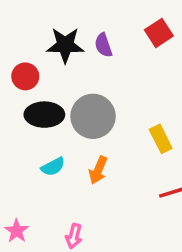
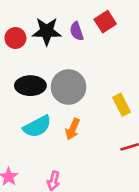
red square: (159, 33) -> (105, 22), moved
red circle: (25, 76) -> (15, 38), moved
cyan semicircle: (53, 167) -> (37, 126), size x1.5

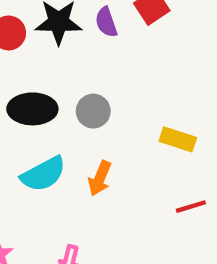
gray circle: (68, 87) -> (93, 111), size x0.6
yellow rectangle: (122, 105) -> (178, 139), turned -45

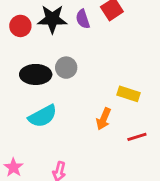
gray circle: (93, 111) -> (66, 68), moved
orange arrow: (100, 178) -> (104, 119), moved

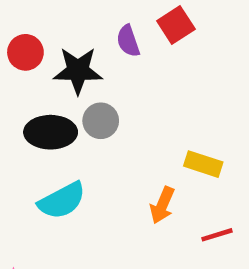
black star: (52, 19) -> (78, 71), moved

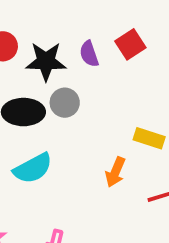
red square: (176, 25) -> (130, 44), moved
purple semicircle: (128, 41) -> (89, 54), moved

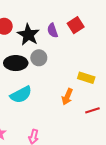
black star: (46, 61) -> (28, 35), turned 30

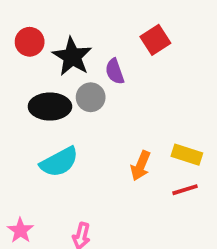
purple semicircle: (53, 30) -> (115, 71), moved
yellow rectangle: (86, 78) -> (187, 155), moved

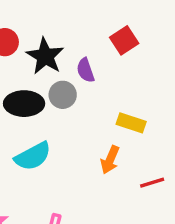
yellow rectangle: (187, 155) -> (131, 123), moved

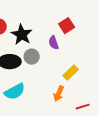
purple semicircle: (85, 70) -> (54, 43), moved
yellow rectangle: (131, 123) -> (71, 73), turned -63

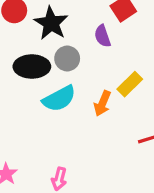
cyan semicircle: (15, 92) -> (59, 99), moved
orange arrow: (59, 94) -> (102, 103), moved

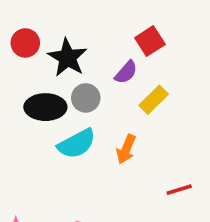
purple semicircle: (102, 36) -> (126, 72), turned -120
yellow rectangle: (130, 84) -> (154, 100), moved

